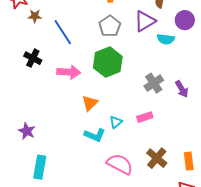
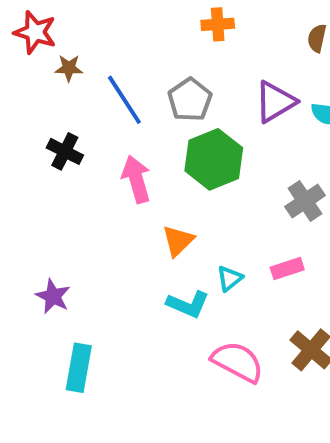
purple triangle: (145, 21) -> (275, 102), moved
gray pentagon: (110, 26) -> (190, 100), moved
pink arrow: (69, 72) -> (136, 179), turned -110

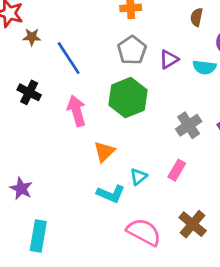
gray pentagon: (190, 100) -> (132, 50), moved
purple triangle: (275, 102) -> (169, 59), size x0.7
pink rectangle: (287, 269) -> (177, 170), turned -42

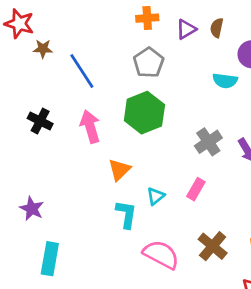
purple triangle: (169, 59) -> (186, 29), moved
black cross: (29, 92) -> (40, 121), moved
cyan L-shape: (111, 194) -> (126, 214), turned -104

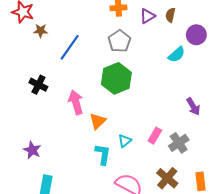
blue line: (82, 71) -> (70, 47), turned 68
cyan semicircle: (225, 81) -> (177, 55), turned -48
pink arrow: (90, 127) -> (76, 102), moved
gray cross: (208, 142) -> (179, 143), moved

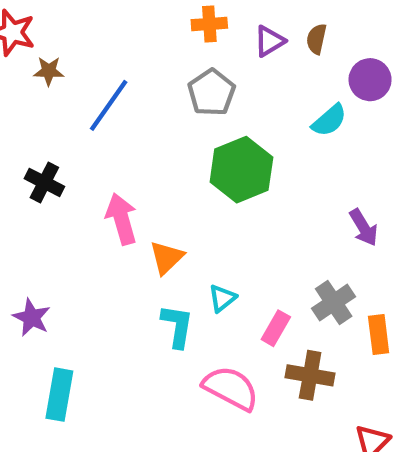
green hexagon: (116, 78) -> (241, 170), moved
pink rectangle: (155, 136) -> (276, 328), moved
brown cross: (167, 178) -> (310, 375), turned -30
orange rectangle: (200, 181) -> (379, 335), moved

